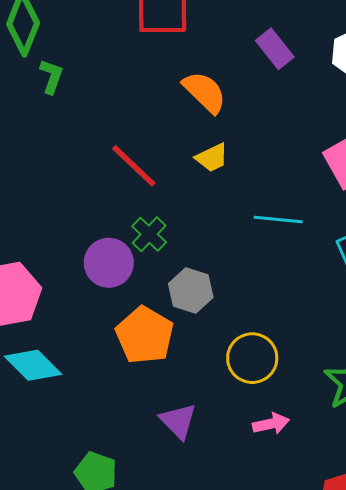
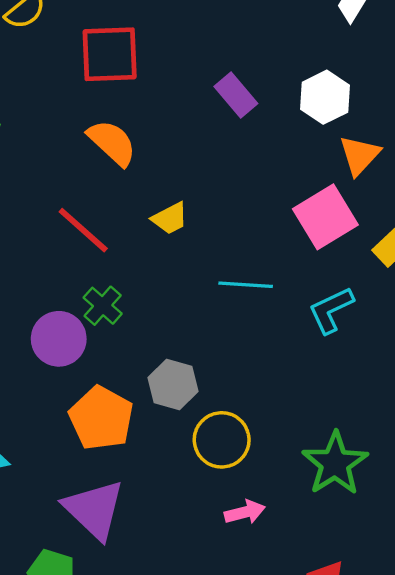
orange semicircle: (205, 92) -> (112, 143), moved
gray hexagon: (191, 291) -> (173, 385), moved
purple triangle: (178, 421) -> (94, 509), moved, size x1.5

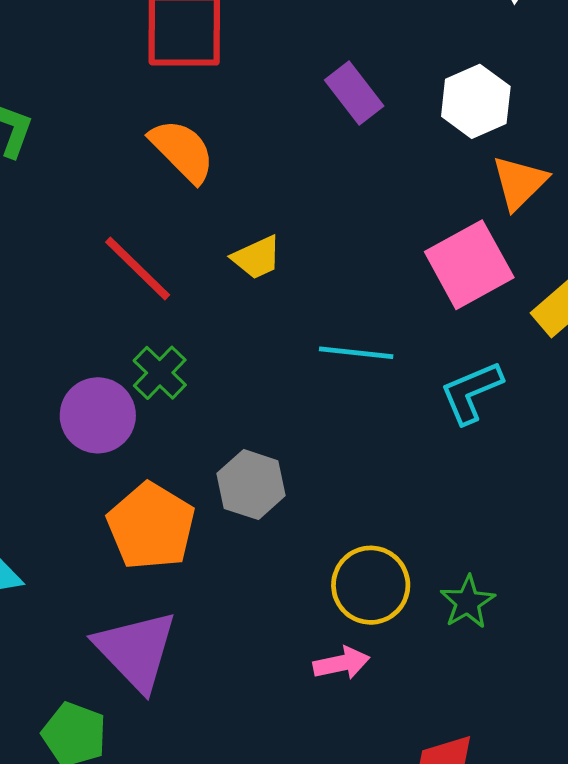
yellow circle: (222, 440) -> (371, 585), moved
green star: (335, 463) -> (468, 602), size x0.6

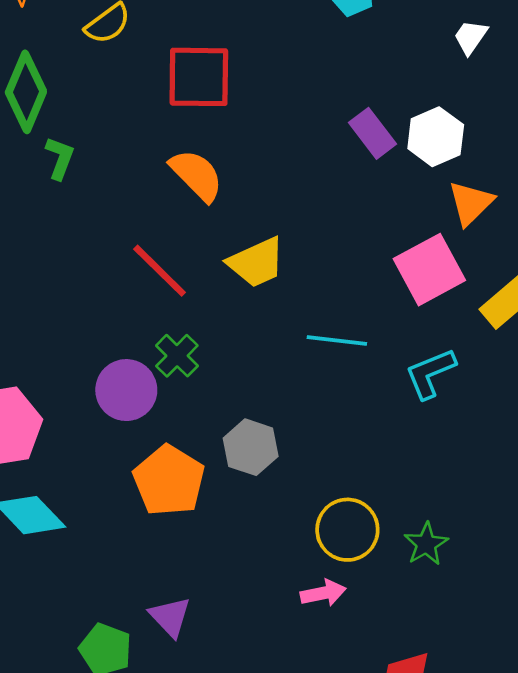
purple rectangle: (354, 93) -> (373, 133), moved
yellow trapezoid: (257, 258) -> (256, 262), size x1.4
purple triangle: (136, 650) -> (170, 617), moved, size x0.6

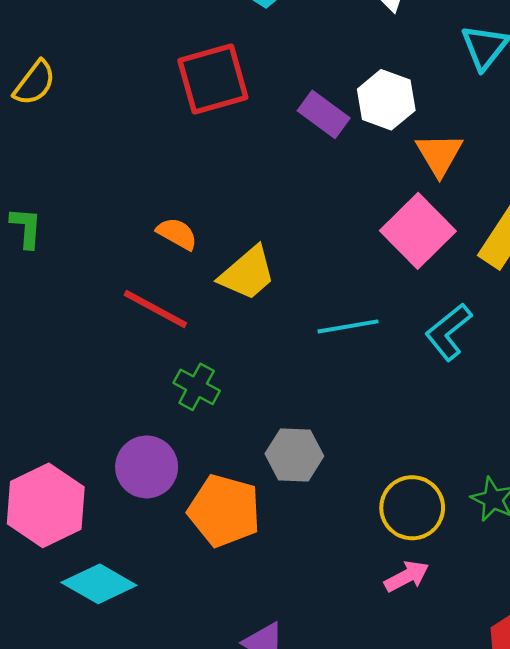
red square: (199, 77) -> (213, 79), moved
orange semicircle: (197, 175) -> (177, 234), moved, size x0.7
purple circle: (126, 390) -> (147, 467), moved

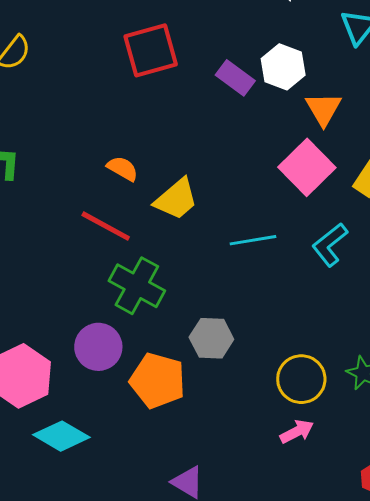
green cross: (197, 387) -> (137, 286), size x1.6

